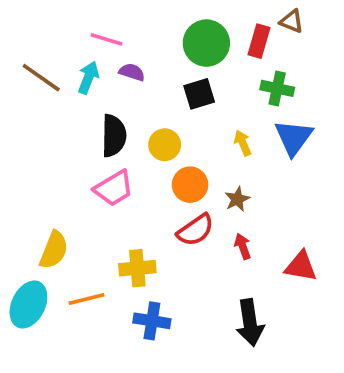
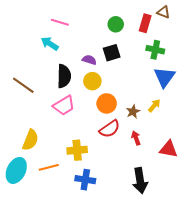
green circle: (206, 43) -> (116, 24), size x0.6
purple semicircle: (132, 72) -> (89, 60), moved
brown line: (41, 78) -> (23, 85), moved
cyan arrow: (88, 78) -> (50, 44), turned -78
yellow arrow: (243, 143) -> (154, 106), moved, turned 64

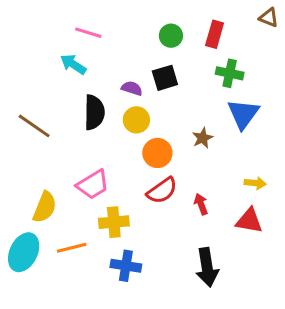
brown triangle: (163, 12) -> (269, 18), moved
pink trapezoid: (64, 106) -> (93, 185), moved
yellow arrow: (154, 106) -> (255, 183), moved, turned 56
brown star: (133, 112) -> (203, 138), moved

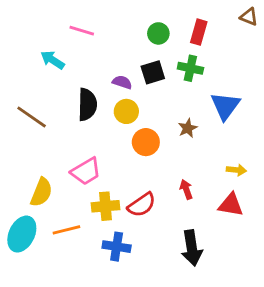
cyan arrow: (73, 64) -> (52, 60), moved
green cross: (230, 73) -> (190, 68), moved
red semicircle: (162, 191) -> (142, 205), moved

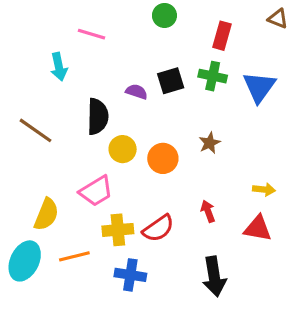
green circle: (158, 33) -> (164, 15), moved
cyan arrow: (52, 60) -> (59, 67), turned -135
blue triangle: (225, 106) -> (259, 87), moved
yellow circle: (126, 111) -> (123, 149), moved

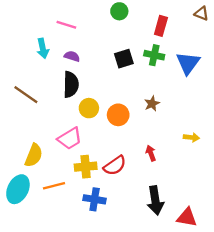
purple semicircle: (137, 92) -> (72, 56), moved
red triangle: (258, 228) -> (187, 217), moved

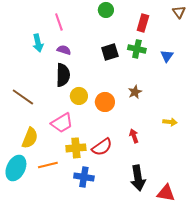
brown triangle: (202, 14) -> (179, 12), turned 32
pink line: (66, 25) -> (59, 22), turned 54
blue triangle: (188, 63) -> (167, 56), size x0.6
brown line: (26, 95) -> (23, 97), moved

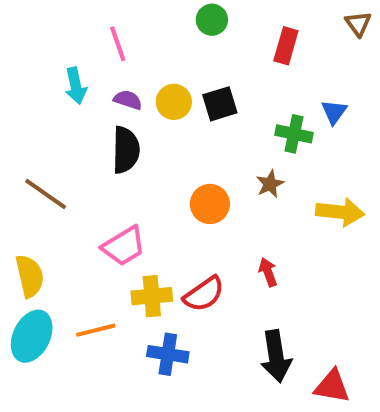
green cross: (137, 49) -> (294, 134), moved
yellow circle: (79, 96) -> (174, 102), moved
yellow arrow: (170, 122) -> (340, 212), moved, size x1.6
yellow semicircle: (30, 138) -> (30, 276), moved, turned -35

